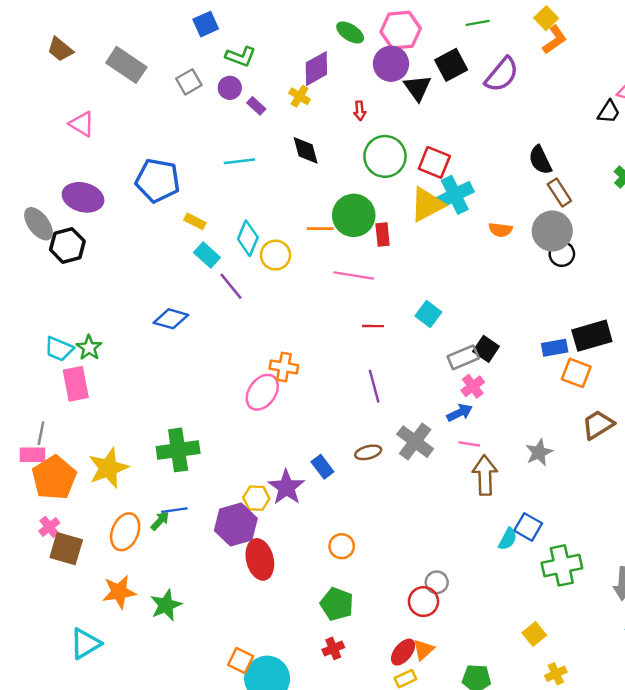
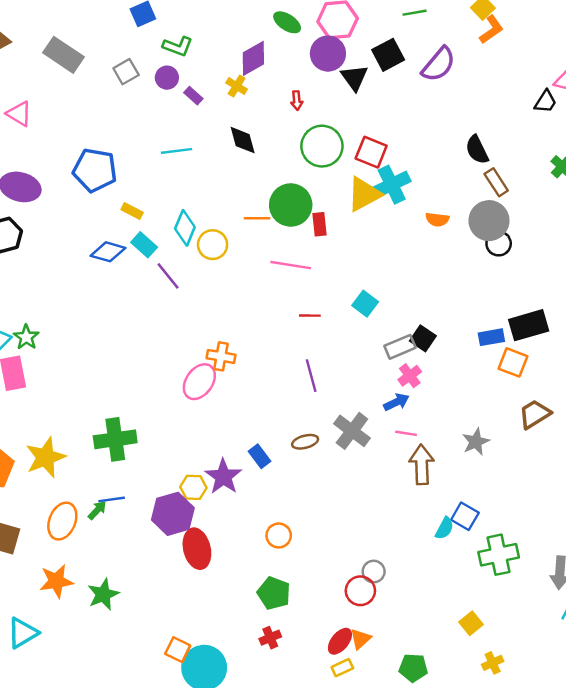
blue diamond: (171, 319) -> (108, 252), moved

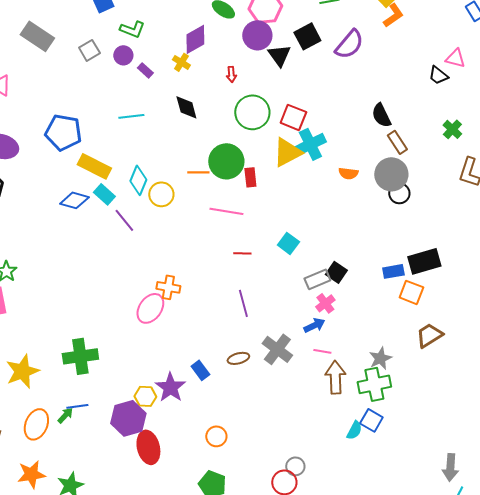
black trapezoid: (545, 102) -> (438, 75), turned 95
yellow rectangle: (132, 211) -> (94, 166), size x1.8
green cross: (499, 555) -> (374, 384), moved

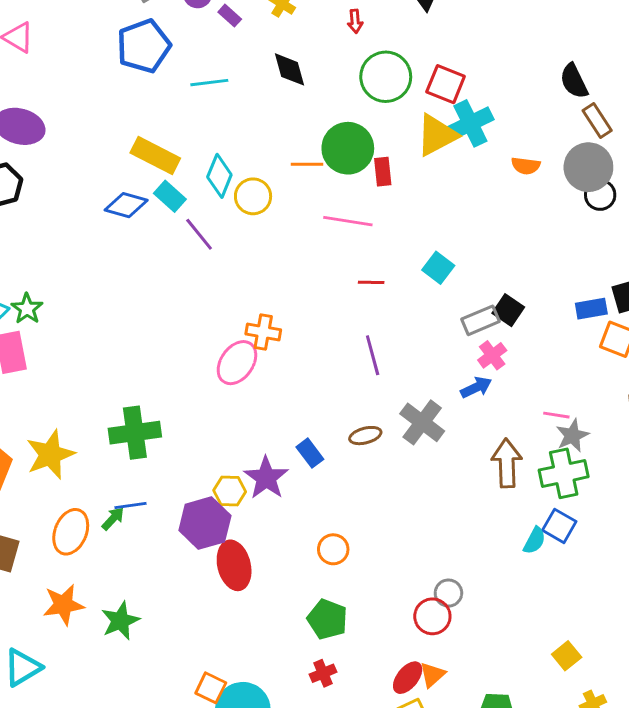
blue pentagon: (63, 132) -> (144, 46), moved, turned -30
pink line: (322, 351) -> (556, 415), moved

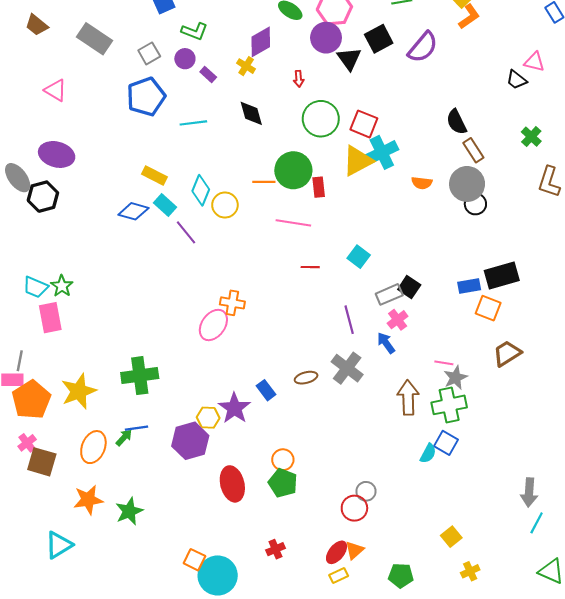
yellow rectangle: (155, 156) -> (154, 176), size x0.7
purple line: (373, 355) -> (349, 320), moved
blue arrow: (476, 387) -> (386, 343), turned -100
red ellipse: (234, 565) -> (232, 484), moved
green pentagon: (327, 619) -> (283, 483), moved

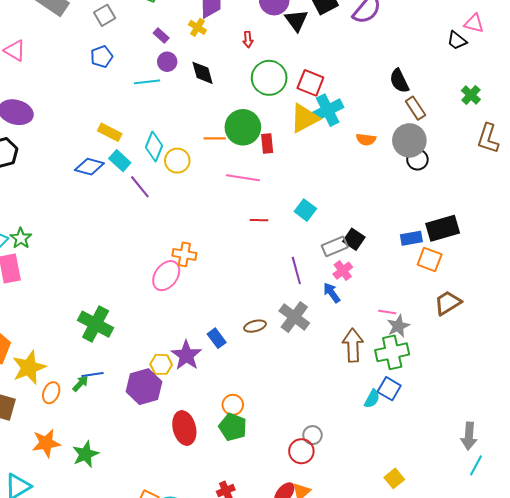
purple circle: (185, 59) -> (167, 62), moved
blue pentagon: (146, 97) -> (102, 57), size x0.6
green cross: (140, 376) -> (96, 324), turned 36
yellow star: (79, 391) -> (29, 367), moved
orange ellipse: (93, 447) -> (51, 393), size x0.7

